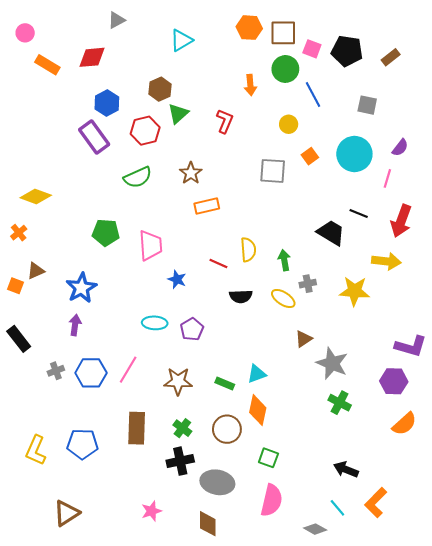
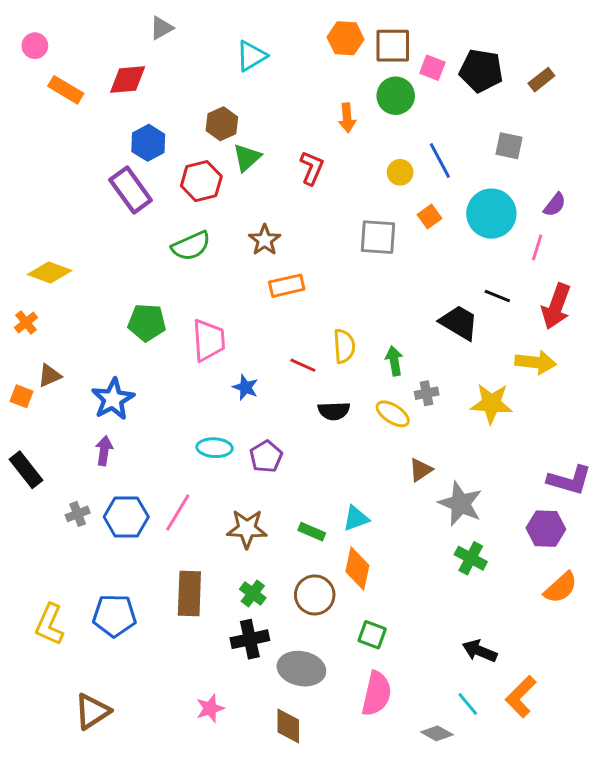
blue line: (313, 94) -> (440, 161), moved

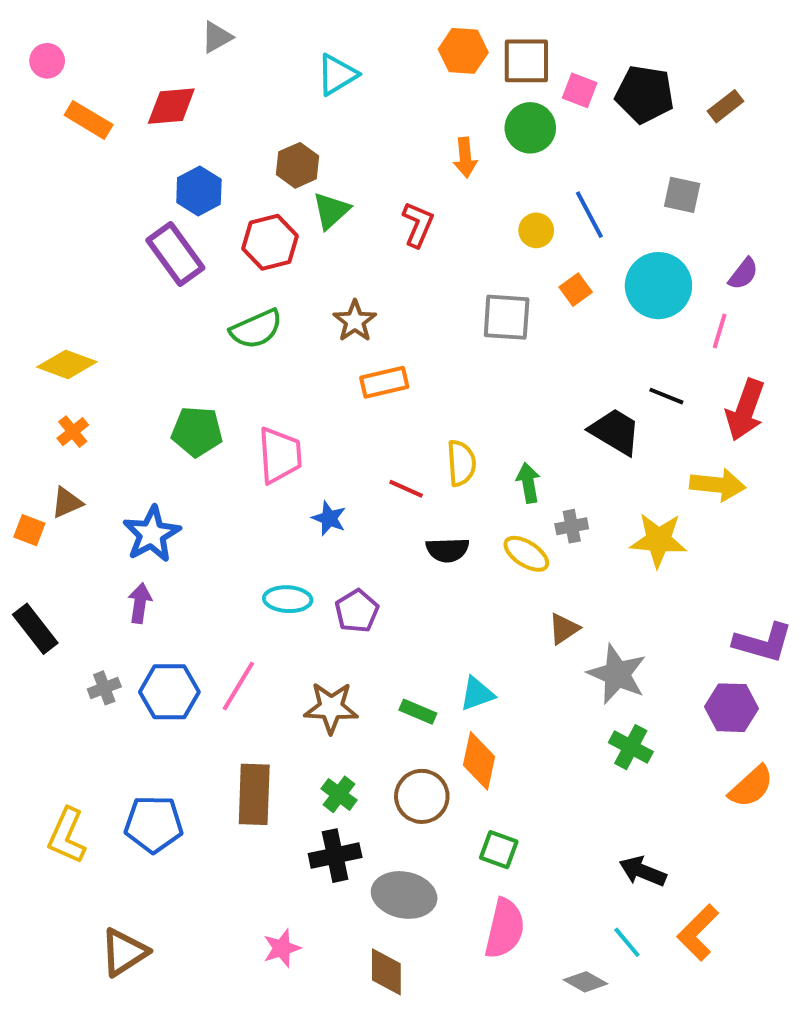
orange cross: (26, 323) -> (73, 432), moved

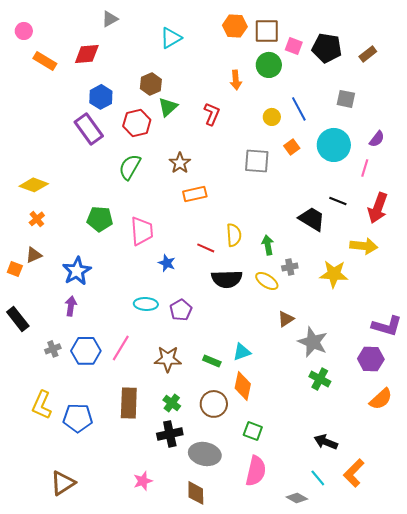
green semicircle: (256, 329) -> (130, 167), turned 144
black semicircle: (447, 550) -> (227, 279), size x1.4
yellow L-shape: (67, 836) -> (42, 405), moved

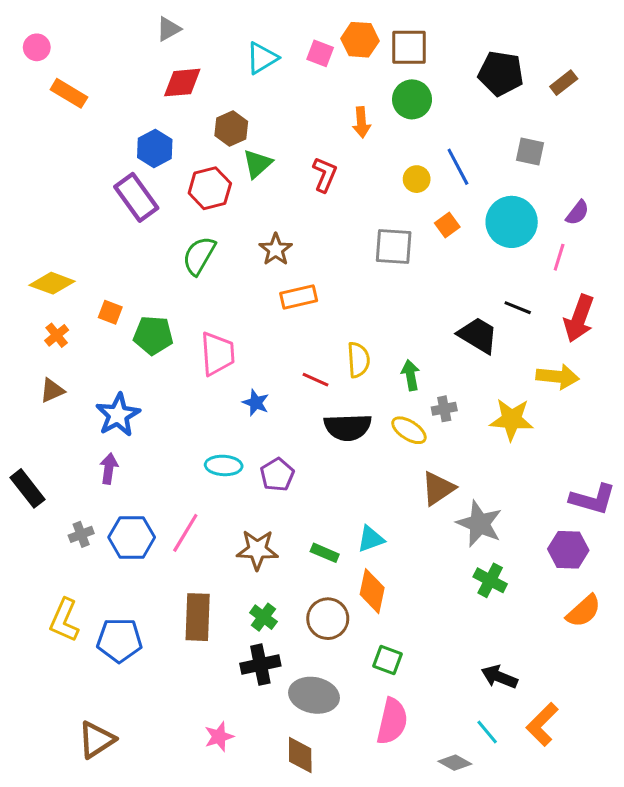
pink square: (294, 46) -> (320, 53), moved
red diamond: (87, 54) -> (182, 83), moved
orange square: (15, 269) -> (110, 312), moved
brown triangle: (286, 319) -> (438, 488), size x1.4

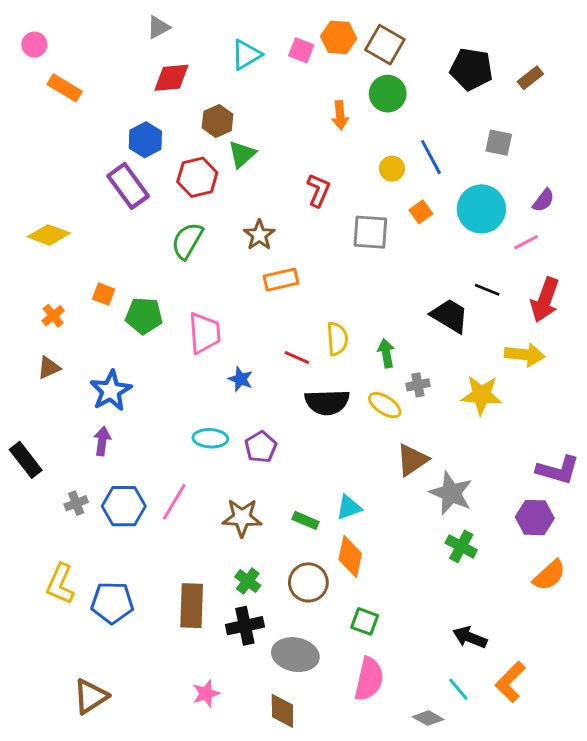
brown square: (409, 47) -> (385, 45), turned 30
red L-shape: (325, 174) -> (318, 190), moved
pink line: (559, 257) -> (526, 242), turned 45
yellow diamond: (52, 283) -> (49, 235), moved
brown rectangle: (198, 617) -> (192, 606), moved

